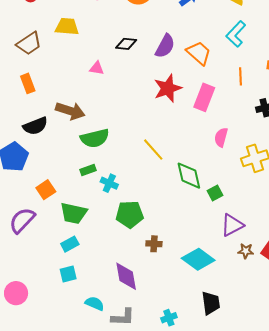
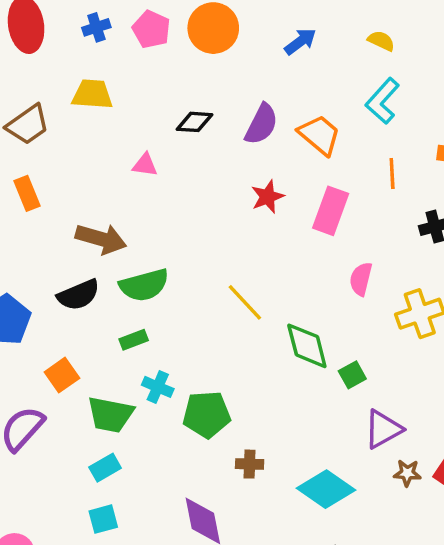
red star: (168, 88) -> (267, 197), size x0.7
black semicircle: (35, 126) -> (78, 295), moved
cyan cross: (109, 183) -> (158, 387), moved

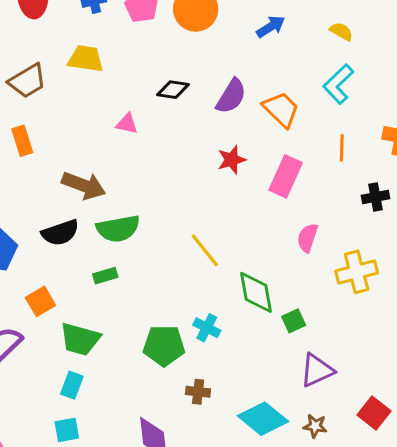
cyan cross: (158, 387) -> (207, 328), moved
cyan rectangle: (105, 468) -> (72, 385), turned -44
brown star: (407, 473) -> (315, 426), moved

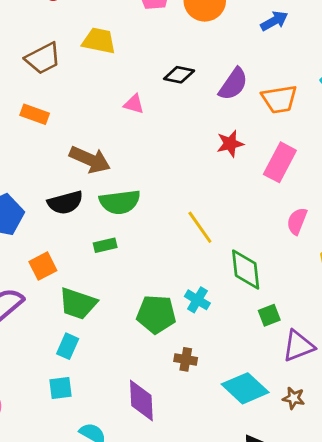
orange trapezoid: (281, 109) -> (279, 99), turned 123
orange rectangle: (22, 141) -> (35, 114), turned -56
green square: (294, 321) -> (269, 315), moved

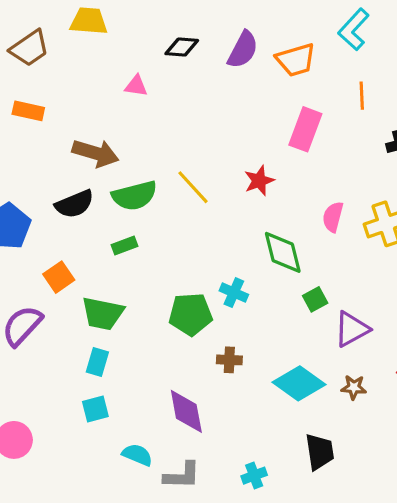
red star: (230, 144) -> (259, 181), moved
pink semicircle: (297, 221) -> (333, 217), moved
yellow line: (200, 227) -> (193, 187), moved

